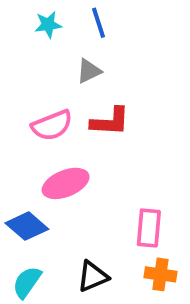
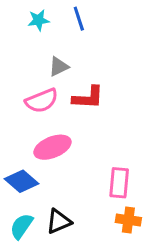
gray triangle: (89, 71) -> (59, 67), moved
black triangle: (93, 276) -> (59, 222), moved

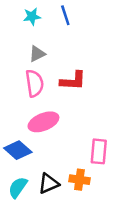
gray triangle: (59, 67) -> (37, 54), moved
pink semicircle: (42, 101) -> (34, 83), turned -76
orange cross: (128, 220) -> (79, 180), moved

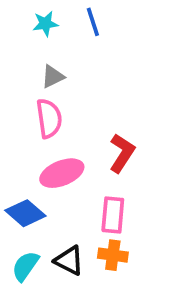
red L-shape: (73, 81) -> (122, 153), moved, turned -60
pink rectangle: (99, 151) -> (113, 215), moved
black triangle: (49, 184) -> (69, 261), turned 50

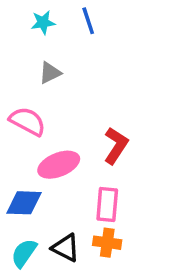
pink semicircle: (49, 118) -> (27, 121), moved, turned -54
blue diamond: (25, 213) -> (24, 203), turned -39

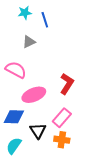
blue line: (88, 21) -> (45, 20), moved
pink rectangle: (107, 205) -> (62, 118), turned 36
black triangle: (66, 248) -> (38, 131), moved, turned 30

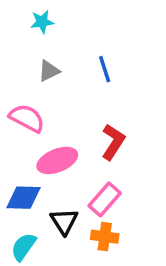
blue line: (45, 20) -> (105, 69), moved

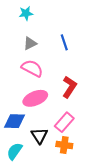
pink semicircle: (27, 118) -> (32, 68), moved

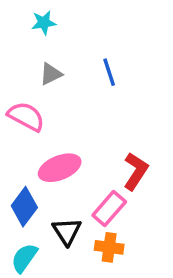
pink semicircle: (32, 68) -> (26, 116), moved
red L-shape: (69, 87) -> (136, 171), moved
blue diamond: (15, 121) -> (24, 207), turned -55

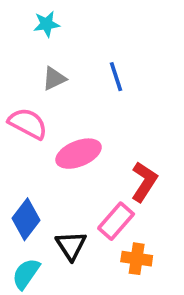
pink ellipse: (60, 168) -> (79, 154), moved
orange cross: (109, 247) -> (137, 259), moved

